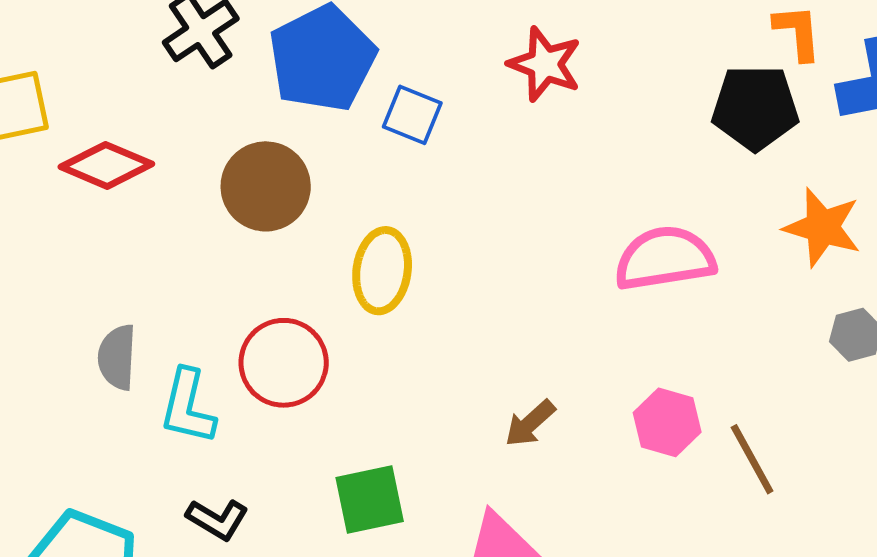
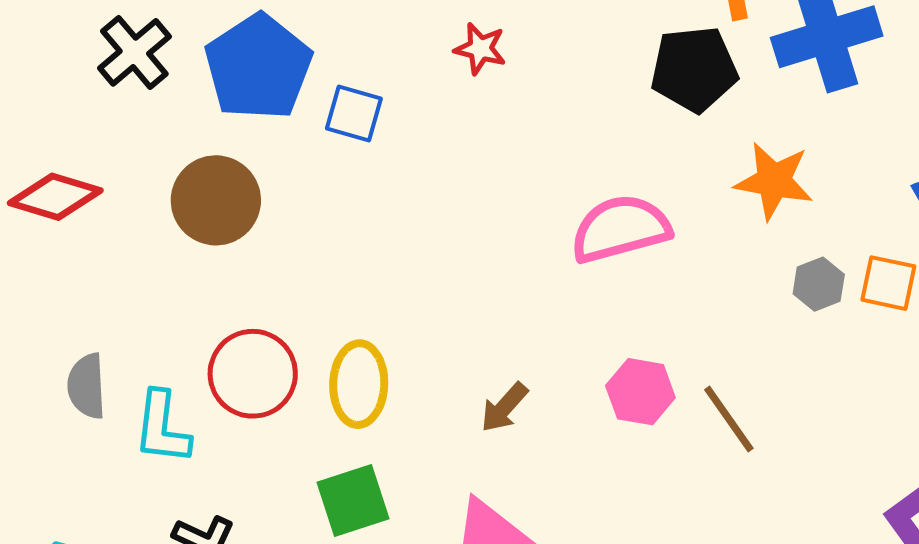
red star: (545, 64) -> (480, 49), size x0.7
yellow ellipse: (382, 271) -> (359, 384), moved

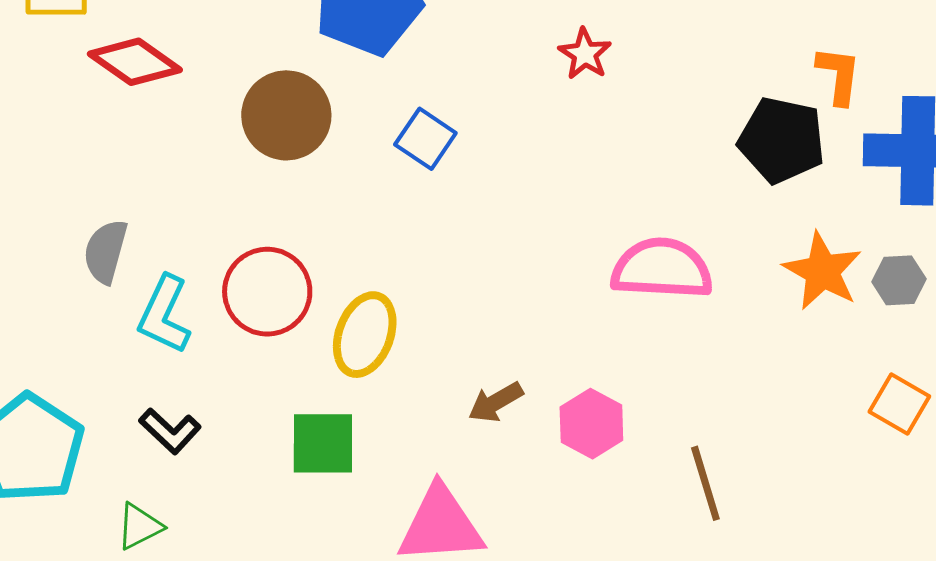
blue square: (354, 113) -> (425, 139), moved
gray hexagon: (819, 284) -> (899, 280), moved
pink hexagon: (640, 392) -> (591, 424), moved

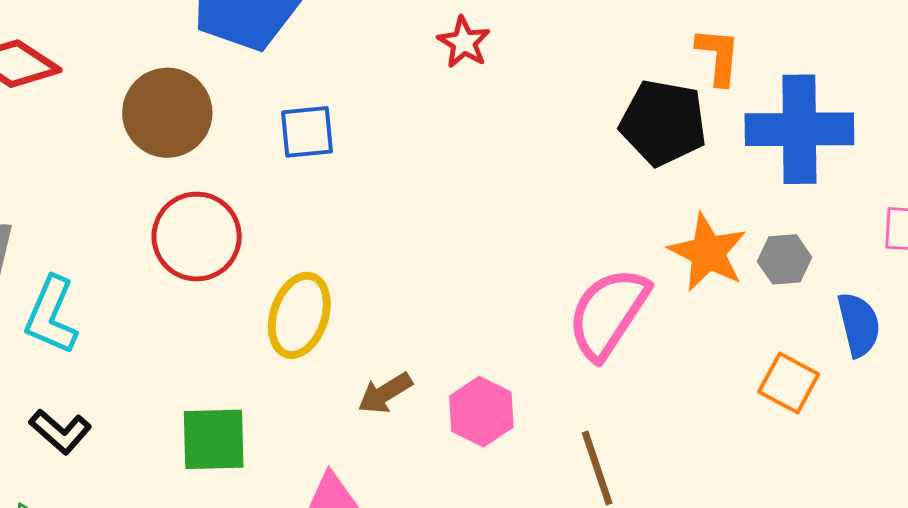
blue square: (425, 139) -> (307, 132), turned -38
pink semicircle: (662, 269) -> (608, 313), moved, turned -58
red circle: (267, 292) -> (197, 237), moved
yellow ellipse: (365, 335) -> (299, 315), moved

